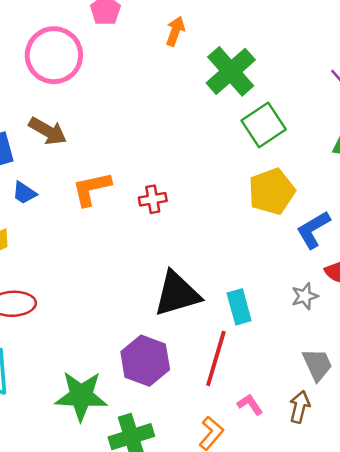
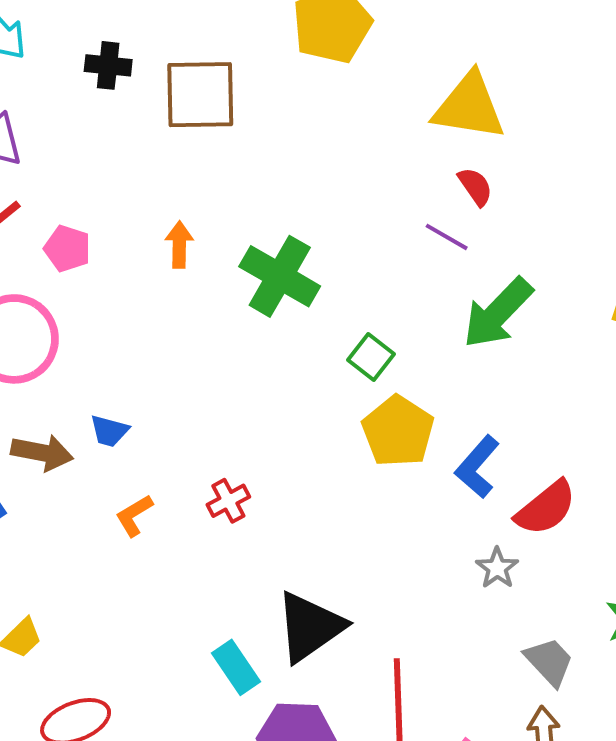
green square: (264, 125) -> (371, 357), moved, size x0.7
orange L-shape: (92, 189) -> (134, 515), size x0.7
blue trapezoid: (24, 193) -> (109, 431), moved
cyan rectangle: (239, 307) -> (236, 667), moved

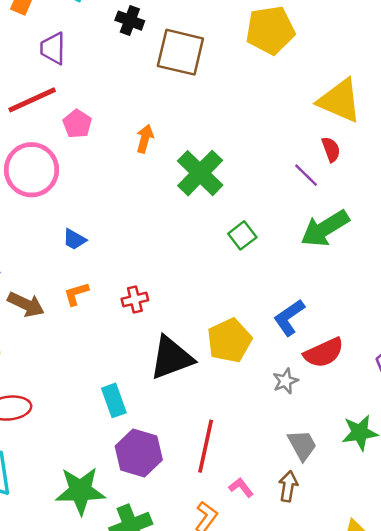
yellow pentagon: (398, 431) -> (229, 341), moved
brown arrow: (42, 453) -> (26, 304), moved
black triangle: (310, 627) -> (171, 358), moved

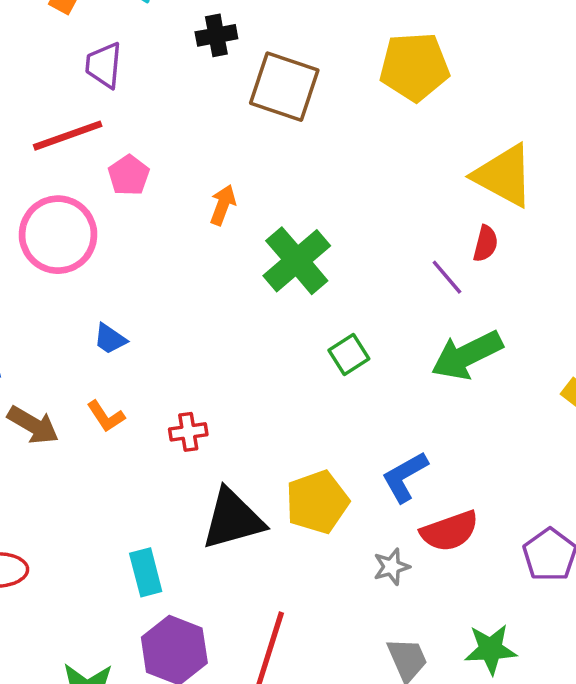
black cross: (130, 21) -> (216, 35), turned -36
red semicircle: (331, 149) -> (486, 244), turned 30
orange L-shape: (76, 294) -> (106, 416), turned -112

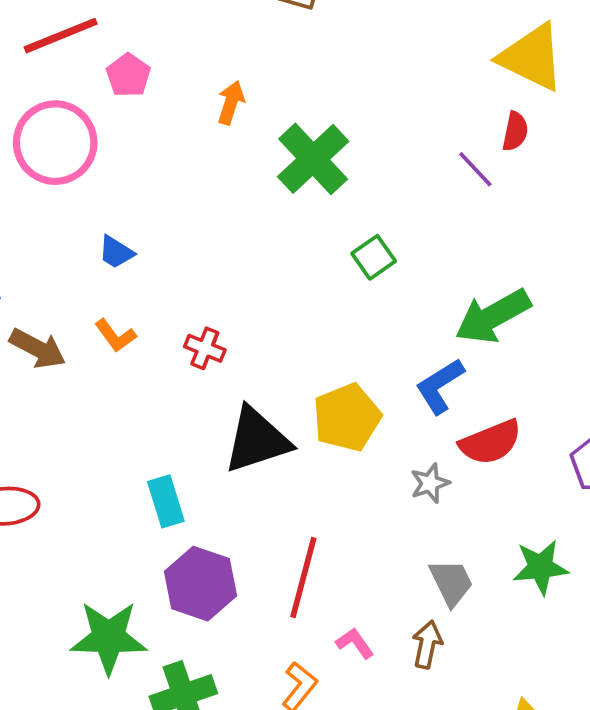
green arrow: (467, 355) -> (493, 316), moved
red cross: (188, 432) -> (205, 348), turned 33

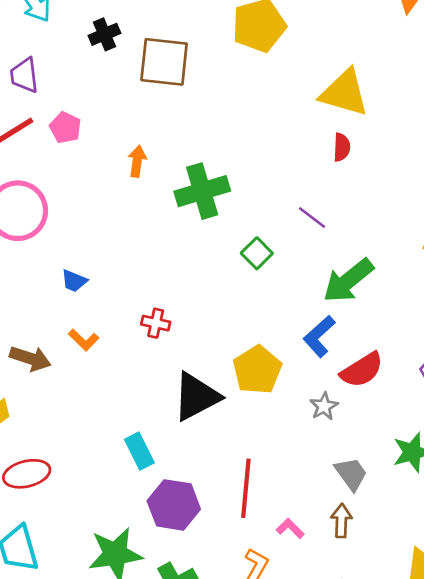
pink pentagon: (128, 75) -> (65, 128), moved
green cross: (313, 159) -> (202, 191), turned 36
purple line: (475, 169) -> (312, 218), moved
red cross: (205, 348) -> (156, 323), moved

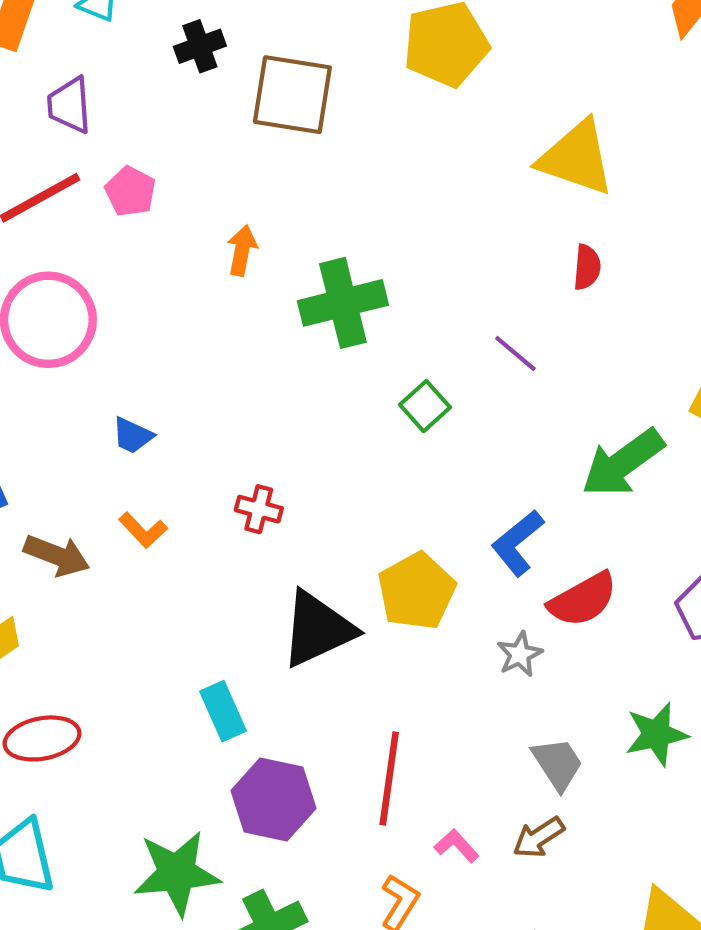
red semicircle: (342, 147) -> (587, 267), moved
green arrow: (348, 281) -> (623, 463), moved
brown arrow: (341, 521) -> (539, 837), turned -128

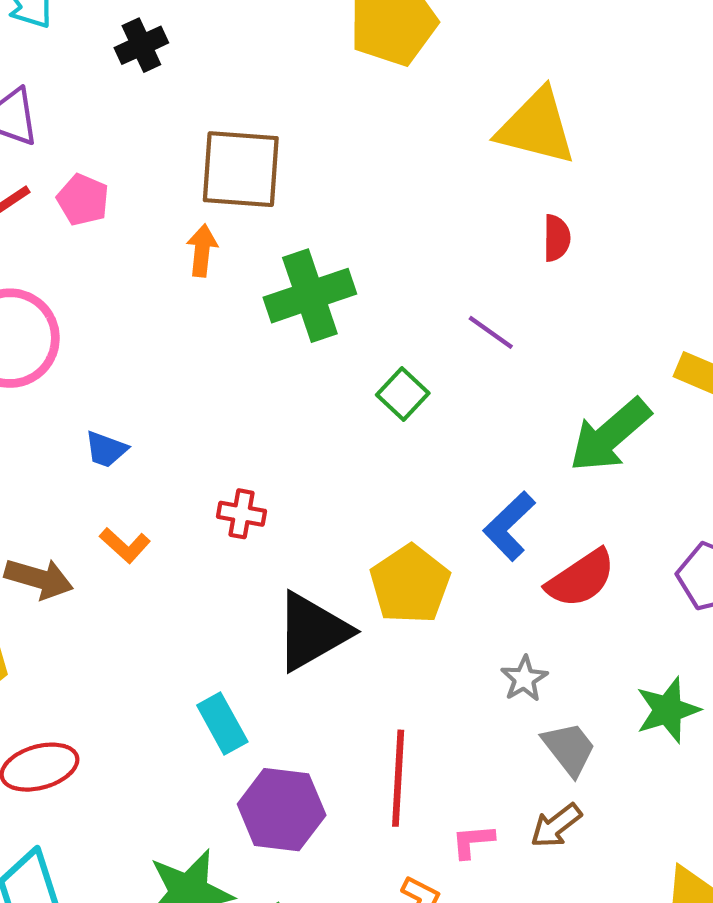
brown square: (292, 95) -> (241, 169), moved
gray star: (520, 654) -> (524, 679), moved
pink L-shape: (457, 846) -> (473, 841), turned -48

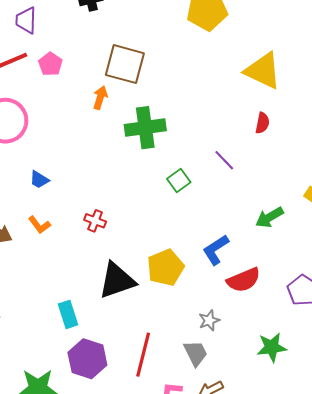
green arrow: (610, 435) -> (269, 217), size x0.7
gray trapezoid: (569, 749) -> (196, 353), moved

